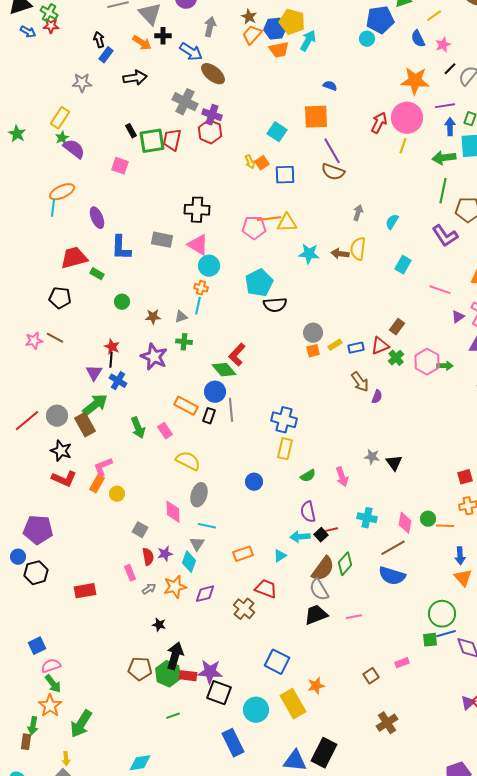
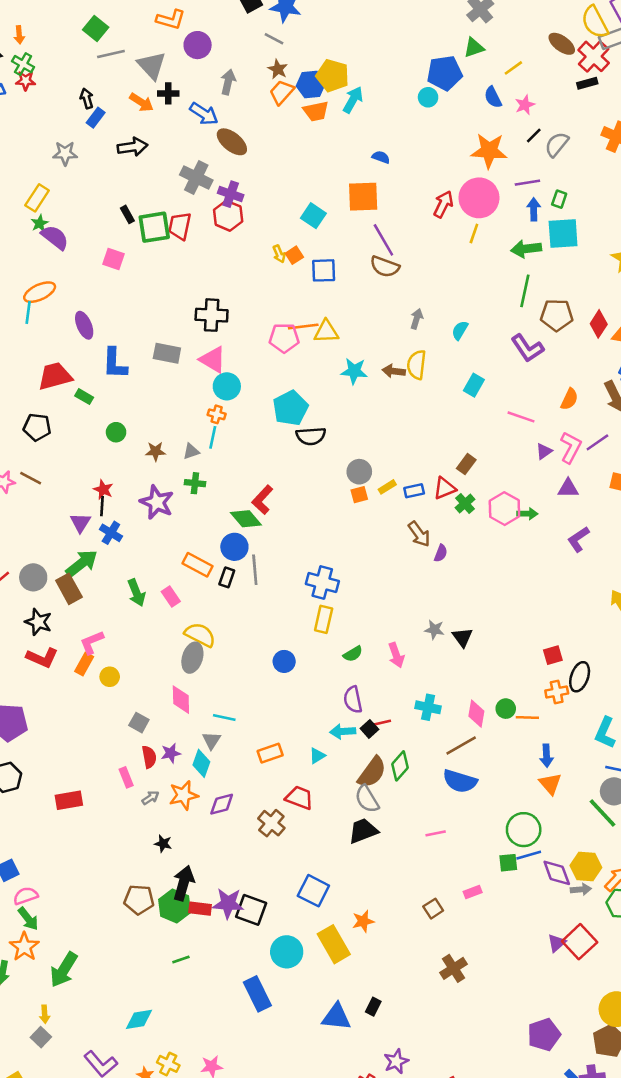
gray ellipse: (199, 495) -> (192, 658), moved
pink line: (354, 617) -> (436, 833), moved
black square: (219, 693) -> (251, 910), moved
black rectangle: (324, 753) -> (373, 1007), size x0.5

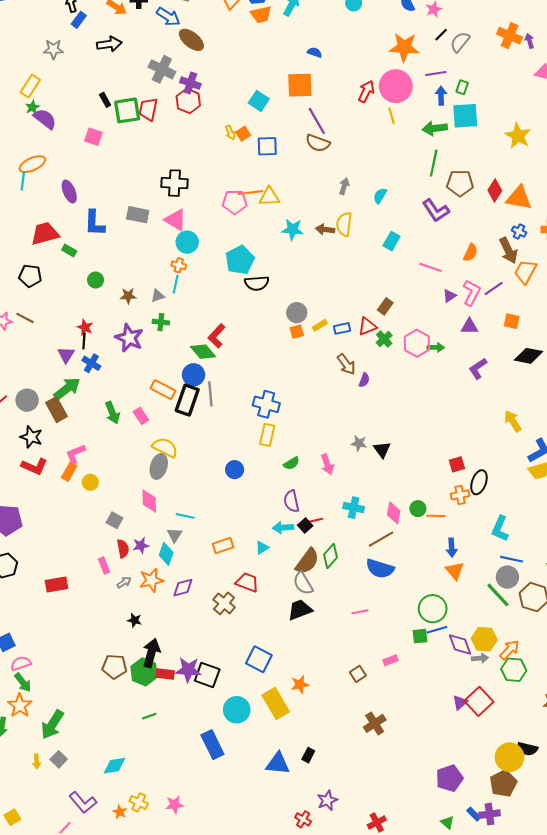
yellow line: (474, 234) -> (392, 116), turned -35
black rectangle: (227, 577) -> (187, 400), size x1.8
gray square: (41, 1037) -> (59, 759), moved

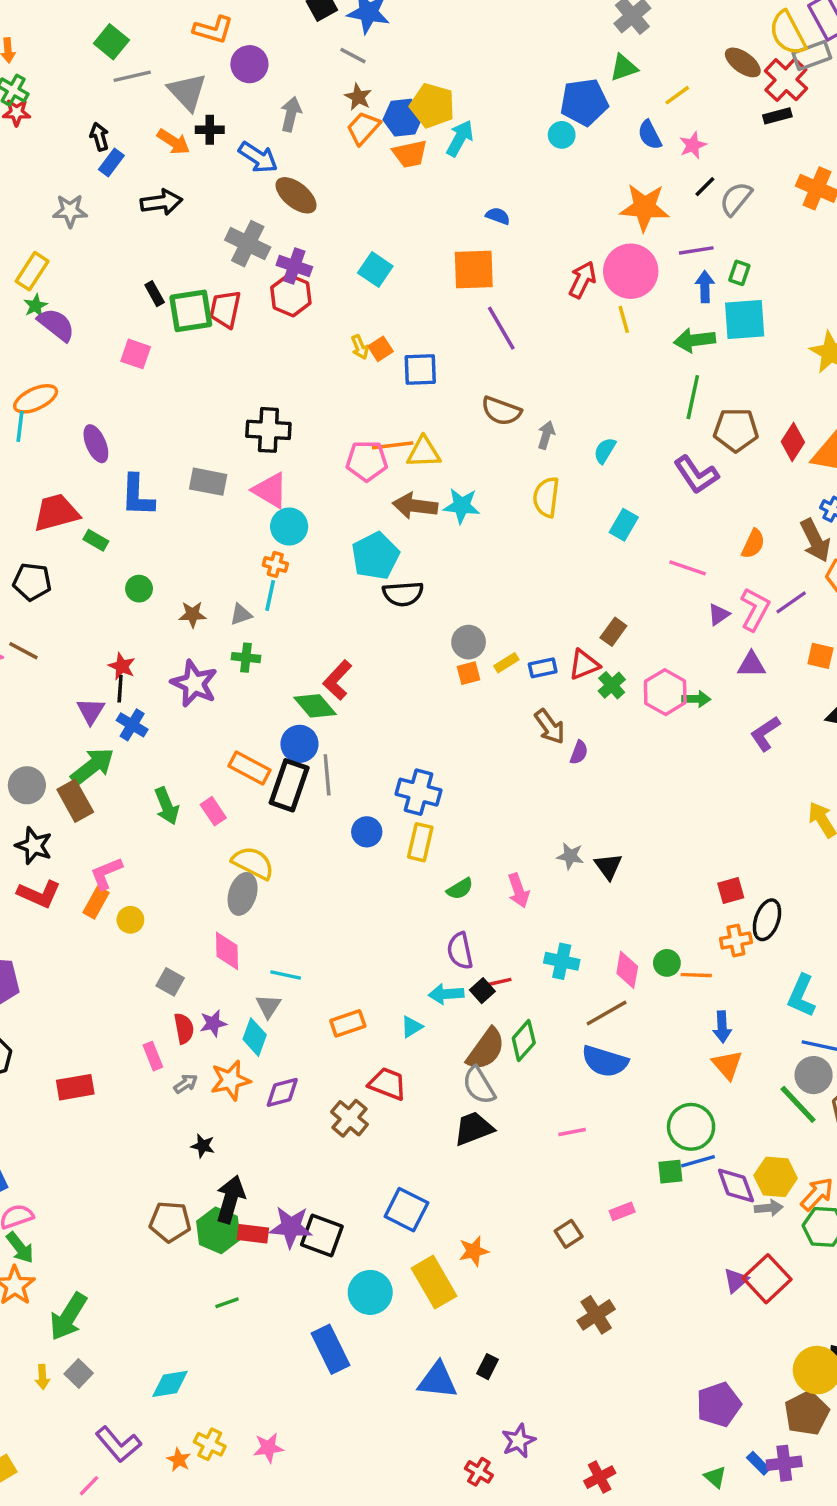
cyan square: (259, 101) -> (375, 269), moved
brown semicircle: (318, 143) -> (501, 411), moved
brown arrow: (325, 229) -> (415, 506), moved, size x1.4
blue circle: (235, 470) -> (367, 832), moved

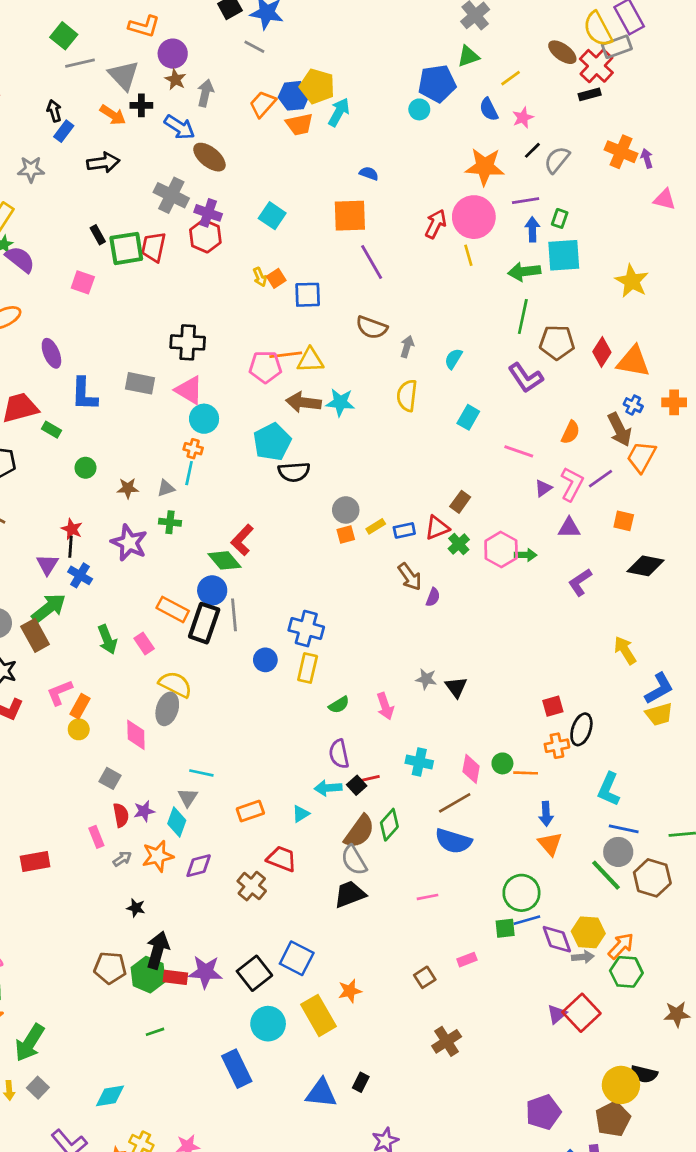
brown star: (358, 97) -> (175, 79), moved
orange rectangle: (96, 903) -> (80, 706), moved
pink diamond: (227, 951) -> (136, 735), moved
black square: (322, 1236) -> (254, 973), moved, turned 32

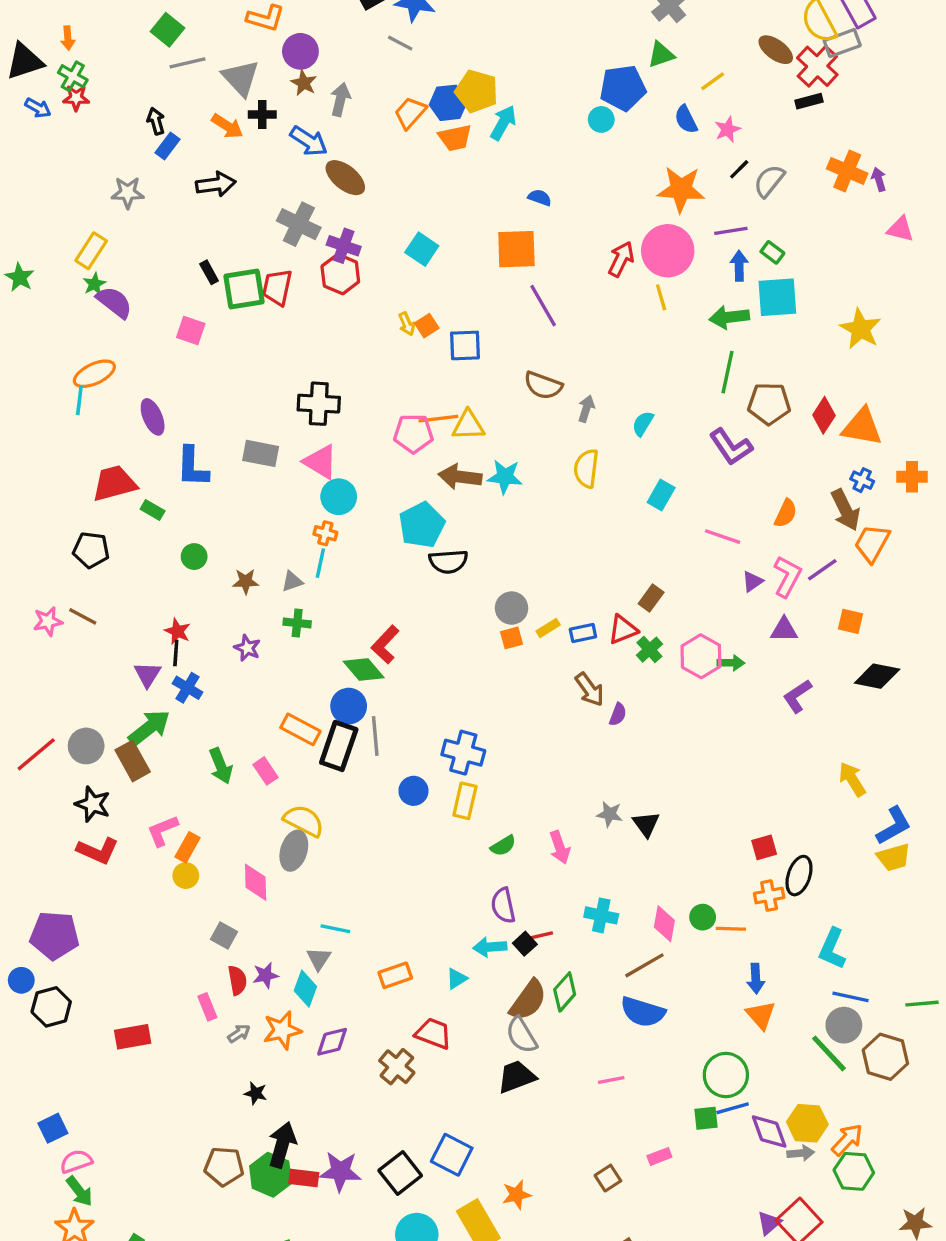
green rectangle: (560, 218) -> (772, 252), turned -72
purple star: (129, 543) -> (247, 648), size x0.6

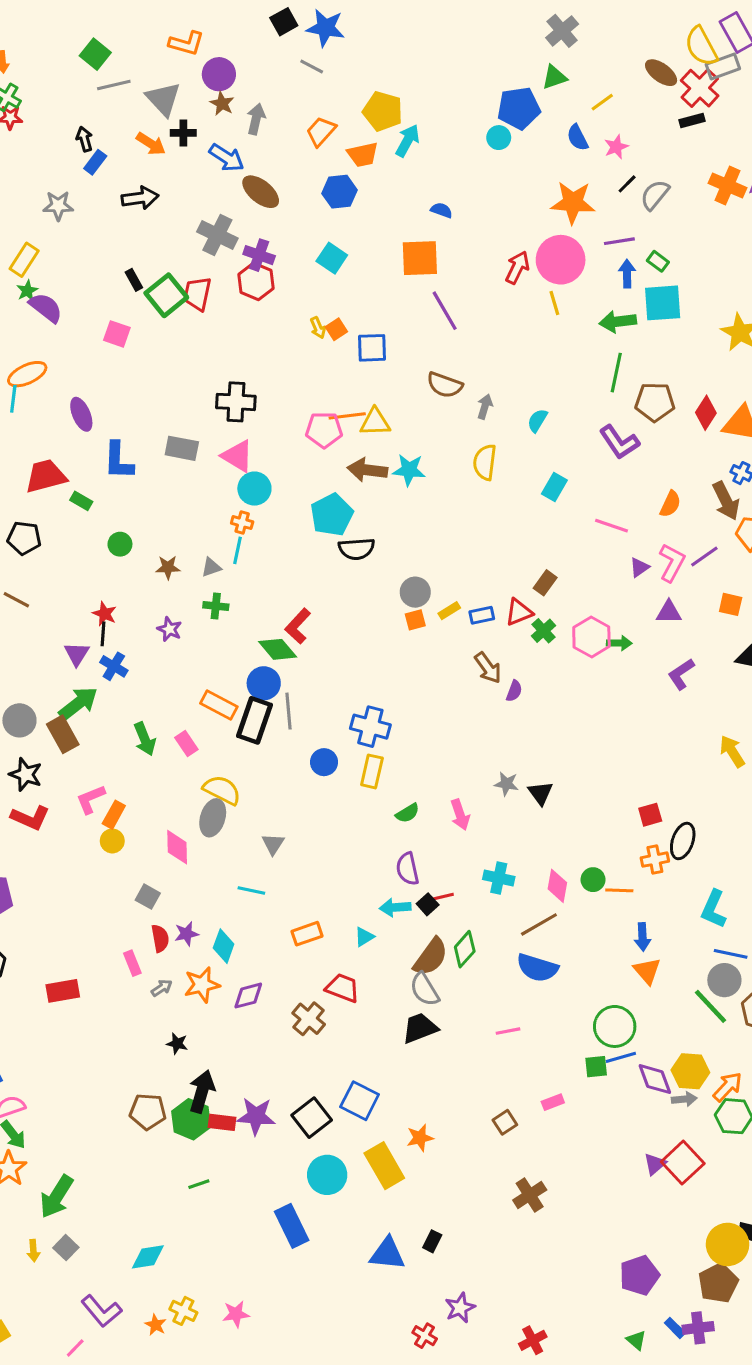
blue hexagon: (448, 103) -> (339, 192), moved
green square: (244, 289) -> (166, 295), turned -30
gray triangle: (319, 959) -> (273, 844), moved

